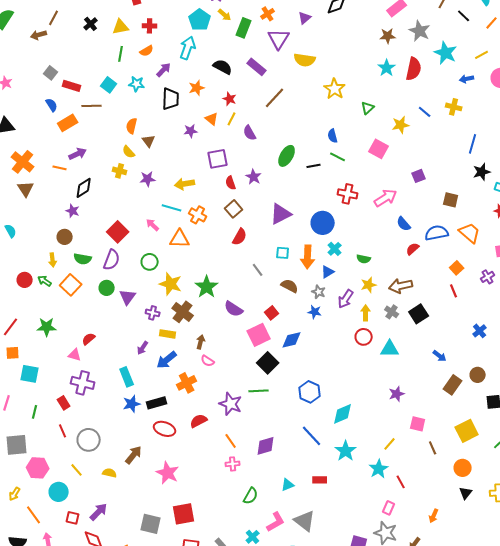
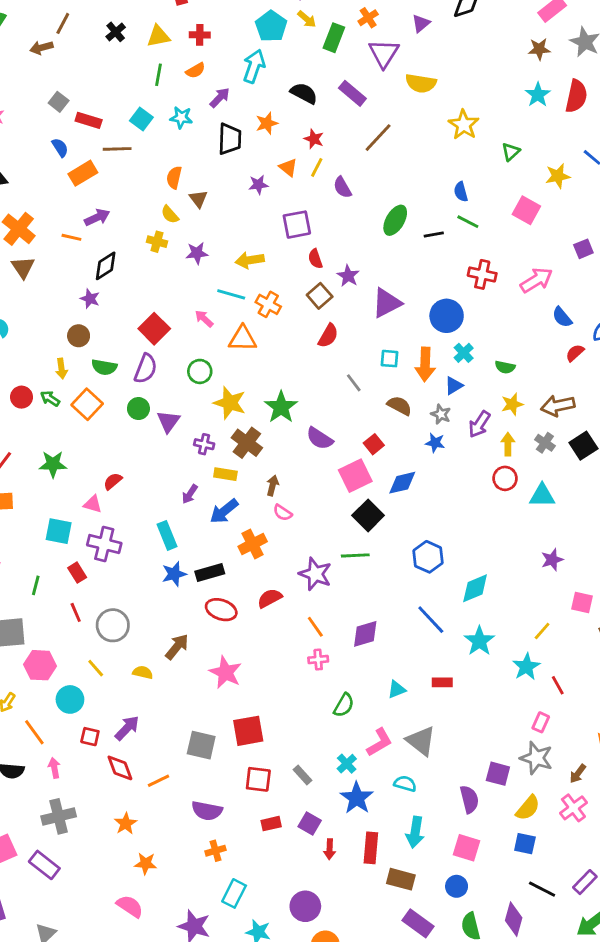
purple star: (254, 177) -> (348, 276), moved
cyan square: (30, 374) -> (59, 531), moved

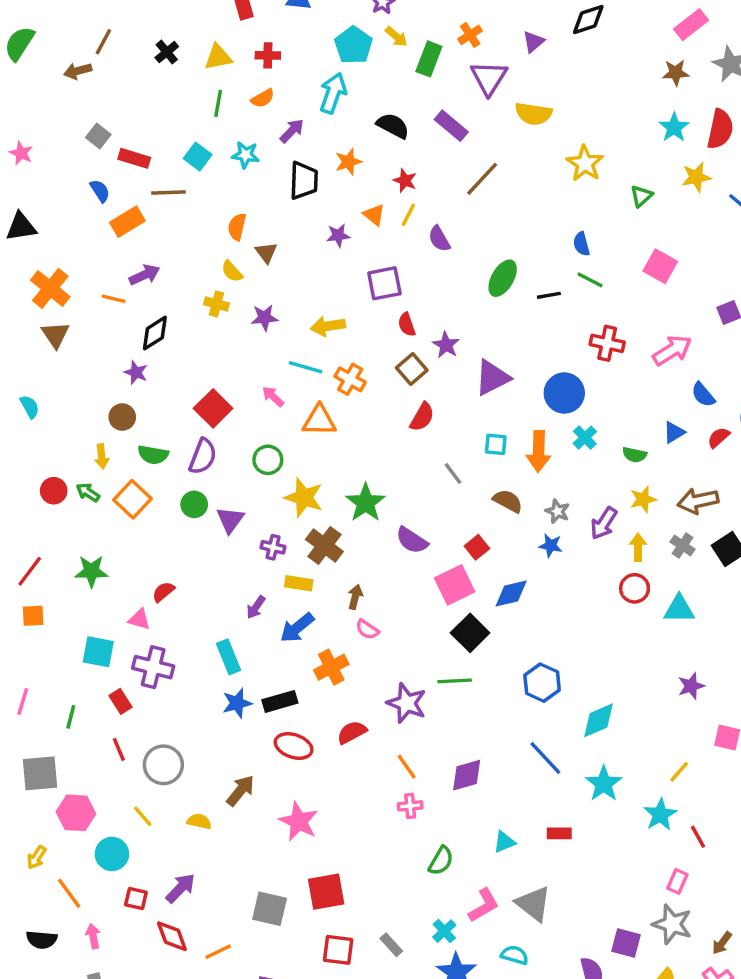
yellow star: (558, 176) -> (696, 177), moved
blue triangle: (454, 386) -> (674, 432), moved

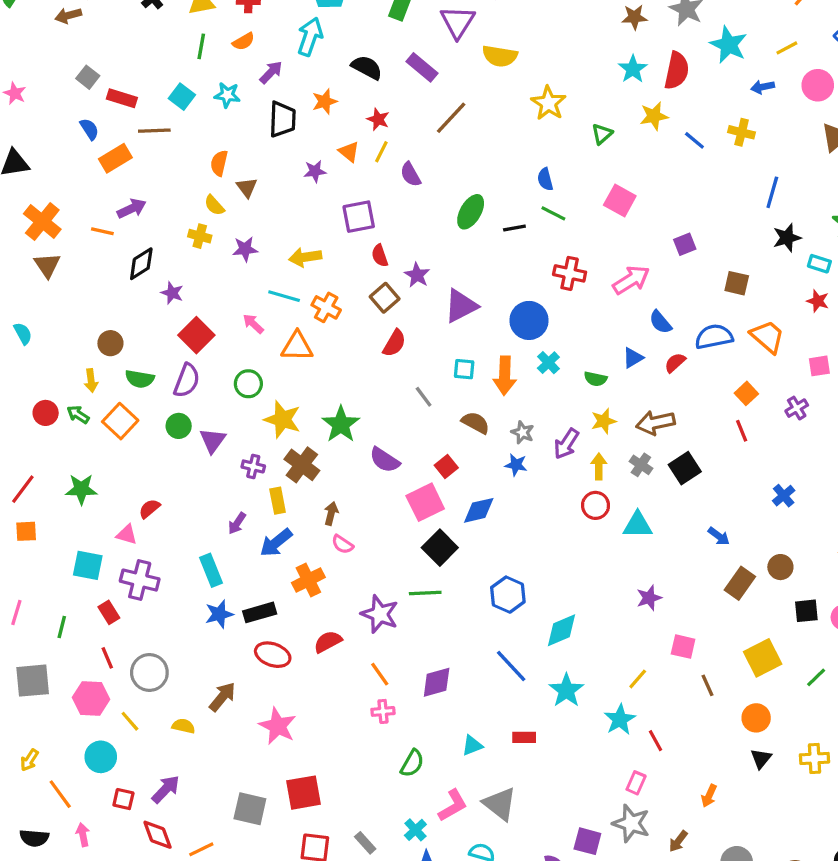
purple star: (136, 372) -> (172, 293), moved
yellow rectangle: (299, 583) -> (278, 501), turned 70
pink hexagon: (76, 813) -> (91, 698), moved

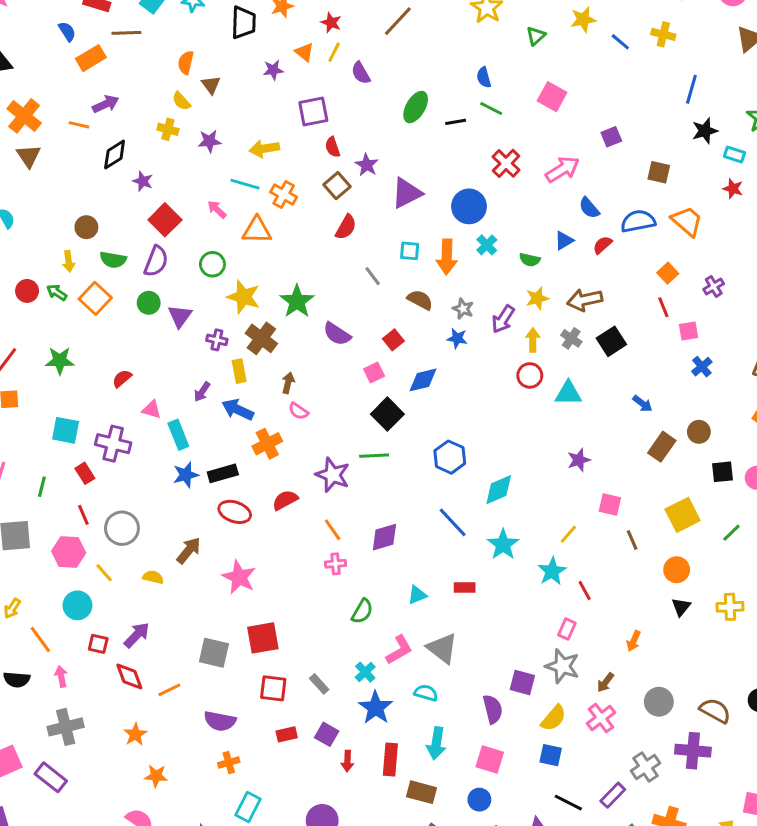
red cross: (570, 273) -> (506, 163), turned 32
pink square: (819, 366) -> (688, 331), moved
pink square: (425, 502) -> (374, 372), size x0.6
pink triangle: (127, 535) -> (152, 410), moved
blue arrow: (276, 543) -> (238, 410), turned 64

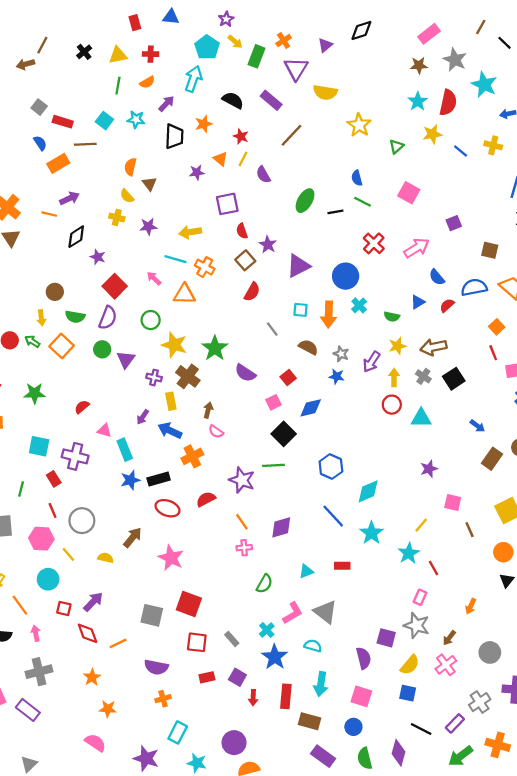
red square: (263, 638) -> (189, 604), turned 30

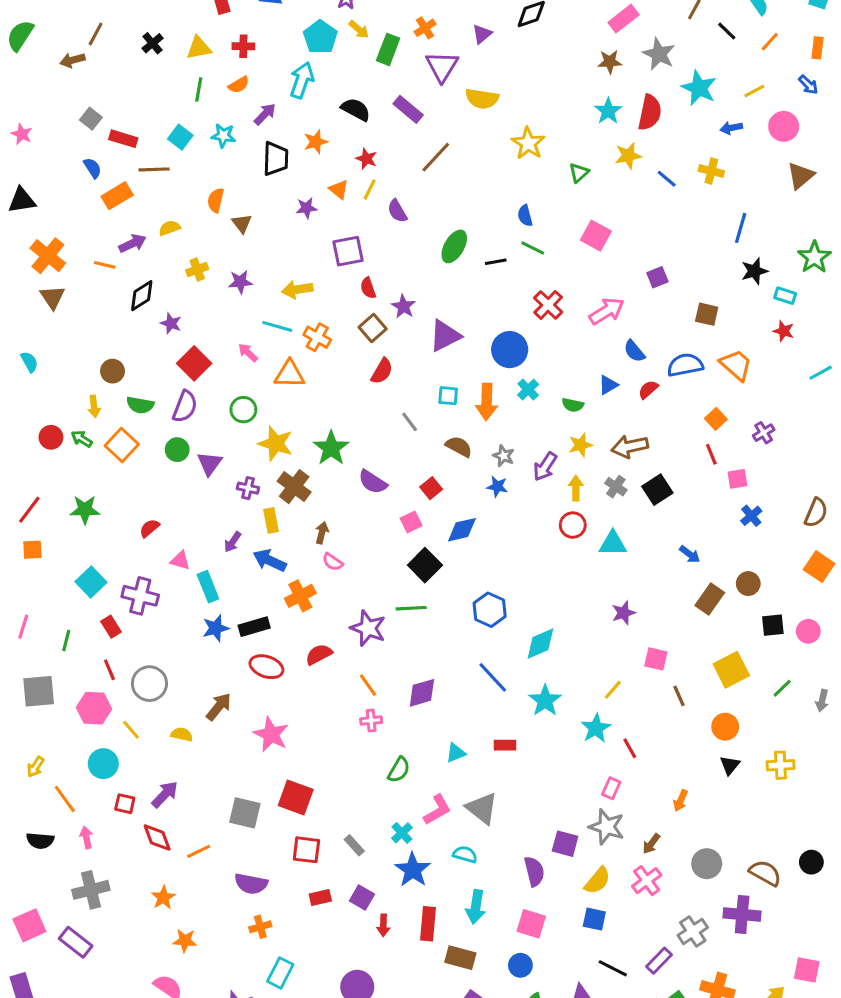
yellow semicircle: (127, 196) -> (169, 228), moved, turned 112
yellow cross: (117, 217) -> (197, 270), turned -35
cyan square: (39, 446) -> (91, 582), turned 35

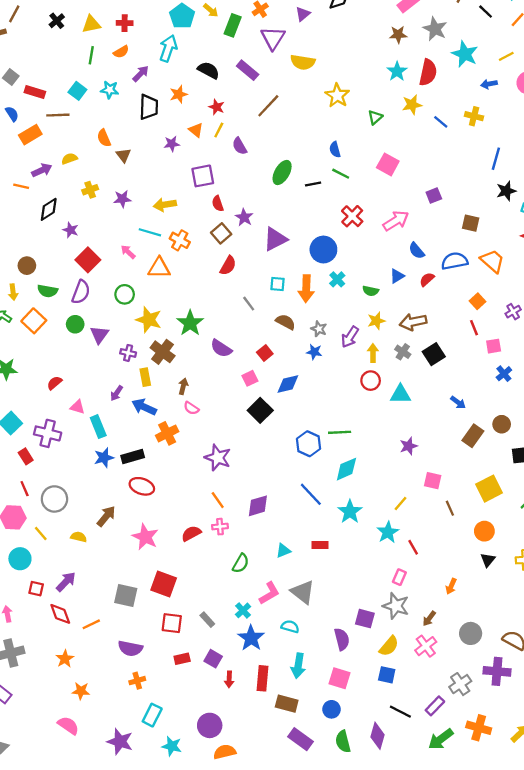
orange semicircle: (216, 200) -> (104, 138), turned -36
green line: (411, 608) -> (340, 432), moved
red semicircle: (319, 654) -> (191, 533), moved

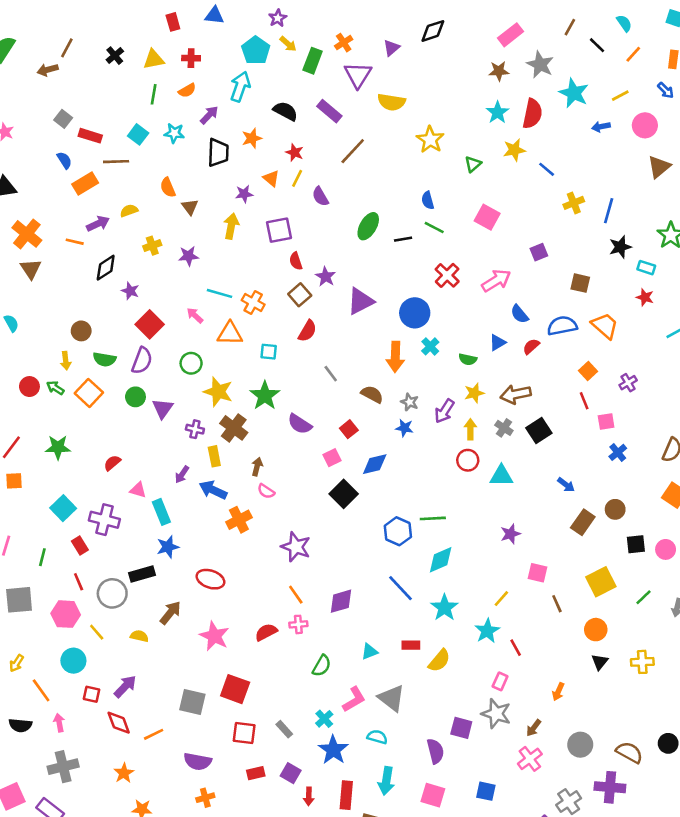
yellow cross: (474, 116) -> (574, 203), moved, turned -36
yellow arrow: (165, 205) -> (231, 226), moved, turned 110
cyan square: (277, 284) -> (269, 352), moved
black rectangle: (133, 456) -> (142, 574), moved
yellow semicircle: (389, 646) -> (439, 661), moved

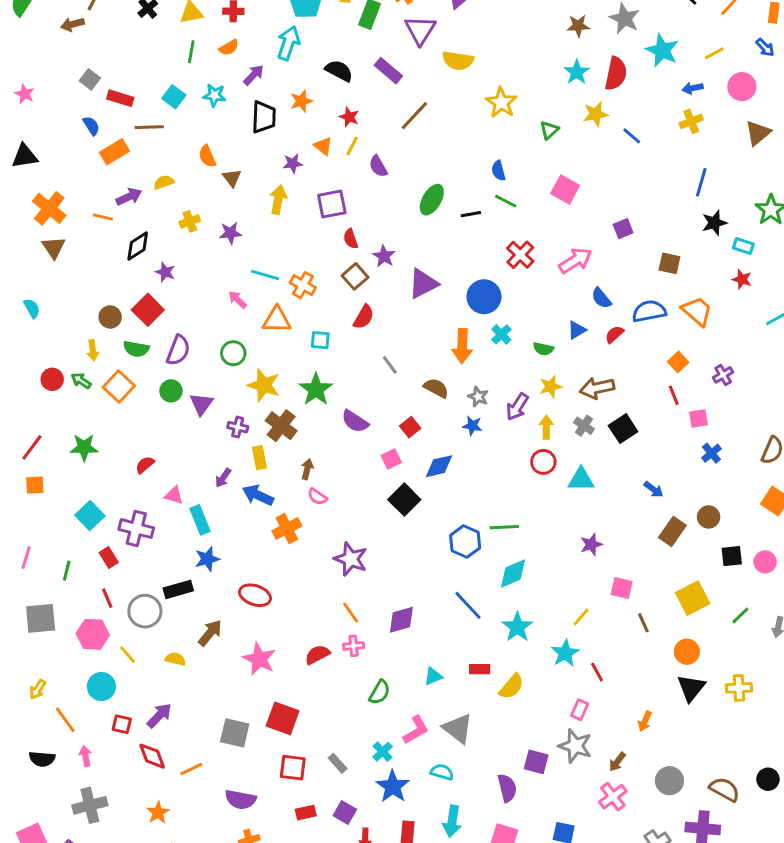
yellow cross: (574, 203) -> (691, 121), moved
red square: (150, 324) -> (148, 310), moved
black triangle: (600, 662) -> (691, 688), size x1.5

